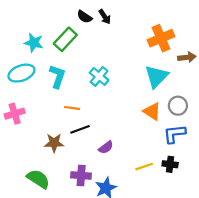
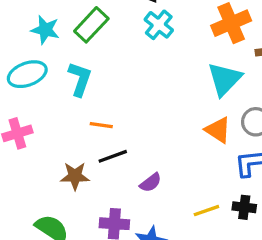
cyan cross: (99, 76) -> (159, 25), moved

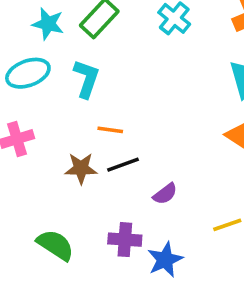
brown star: (75, 176) -> (81, 168), moved

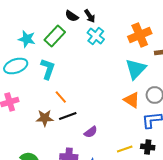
orange line: (110, 130) -> (61, 97), turned 40

